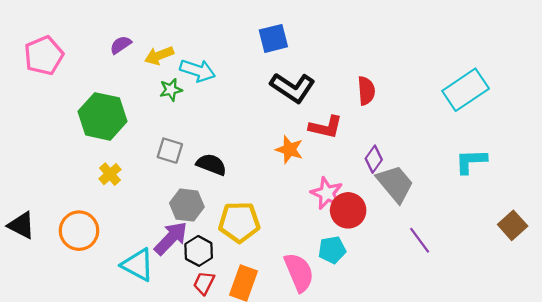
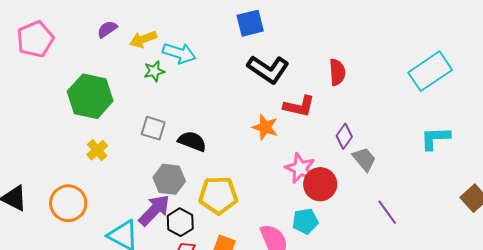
gray trapezoid: (395, 184) -> (364, 159), size x0.7

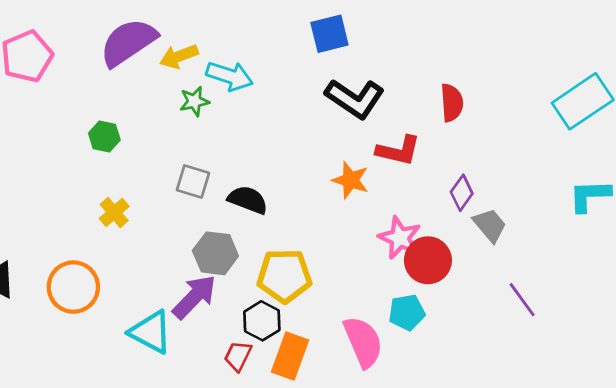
purple semicircle: (107, 29) -> (128, 42), size x2.0
green hexagon: (90, 96) -> (104, 136), size x0.5
black hexagon: (180, 222) -> (262, 321), moved

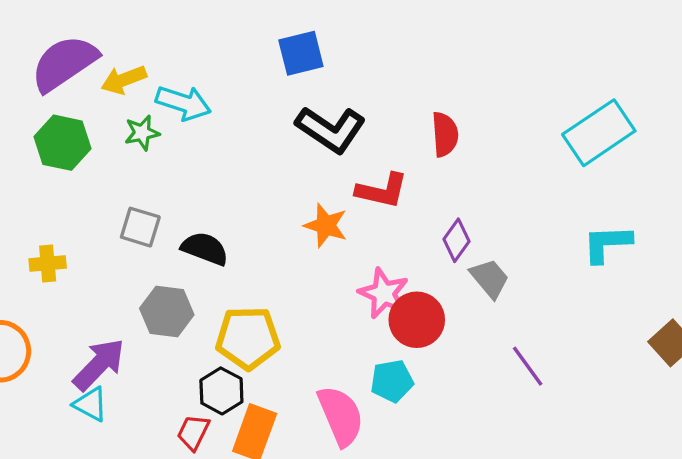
green hexagon: (104, 136) -> (63, 143), moved, size x1.5
yellow cross: (114, 212) -> (48, 263), turned 36
purple arrow: (194, 297) -> (99, 364), moved
cyan triangle: (151, 332) -> (91, 404), size x0.7

